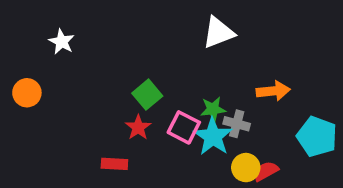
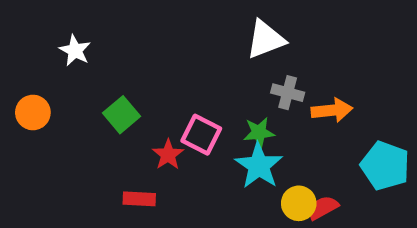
green square: (147, 95) -> (122, 115), moved
gray cross: (237, 124) -> (288, 93), moved
pink square: (184, 127) -> (201, 135), moved

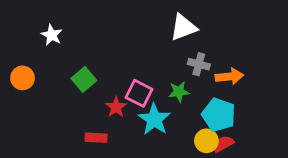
cyan star: (259, 166) -> (154, 119), moved
cyan pentagon: (385, 166) -> (219, 115), moved

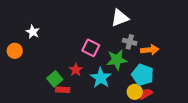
white star: (52, 35) -> (33, 32), moved
green square: (84, 79) -> (55, 79), moved
green star: (179, 92) -> (117, 60), size x1.5
pink square: (139, 93) -> (91, 48), moved

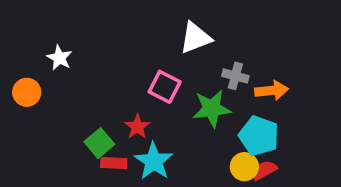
white triangle: (120, 18) -> (195, 38), moved
cyan star: (101, 78) -> (154, 161), moved

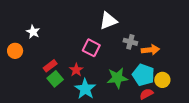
green star: (212, 109) -> (117, 78), moved
red rectangle: (114, 163) -> (50, 66), moved, turned -40
yellow circle: (244, 167) -> (162, 80), moved

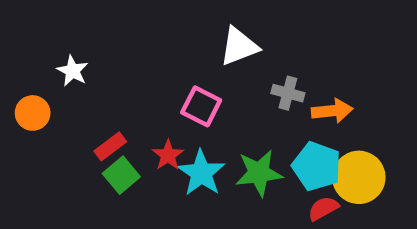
yellow circle: (162, 80) -> (359, 177), size x1.5
cyan star: (85, 89) -> (201, 173), moved

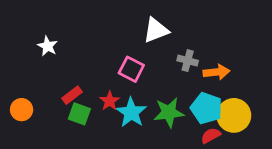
orange circle: (33, 113) -> (22, 110), moved
green square: (121, 175) -> (79, 114), turned -30

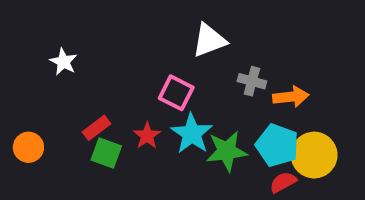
cyan star: (131, 113) -> (192, 134), moved

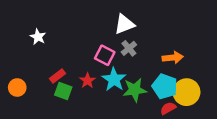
gray cross: (252, 81) -> (129, 48), moved, turned 35

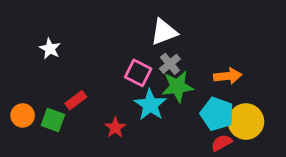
red star: (87, 81) -> (115, 128), moved
green star: (135, 90) -> (178, 87), moved
green square: (63, 91) -> (53, 120), moved

